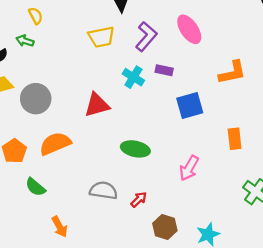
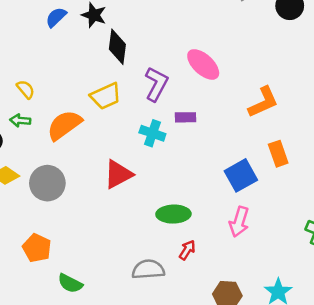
blue square: (190, 106) -> (241, 175), moved
orange rectangle: (235, 139) -> (278, 154), moved
orange semicircle: (55, 144) -> (64, 125), moved
red arrow: (139, 200) -> (187, 250), moved

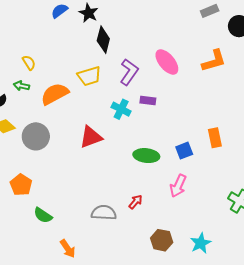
orange L-shape: (263, 102) -> (214, 61), moved
blue square: (241, 175) -> (184, 151), size x0.7
green ellipse: (173, 214) -> (146, 156), moved

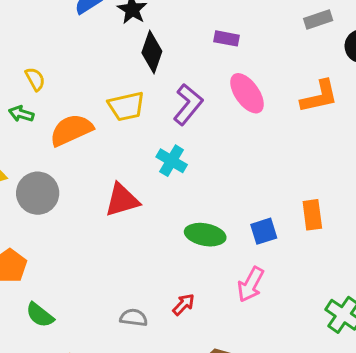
purple rectangle: (148, 100) -> (226, 38), moved
gray semicircle: (104, 213) -> (134, 318), size x0.7

